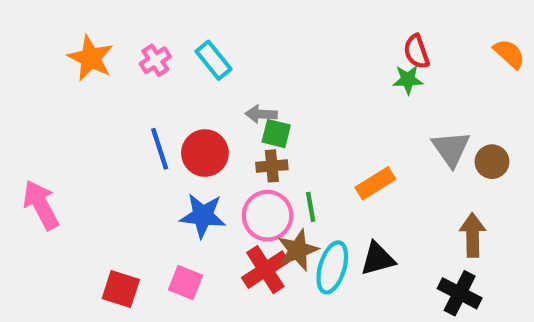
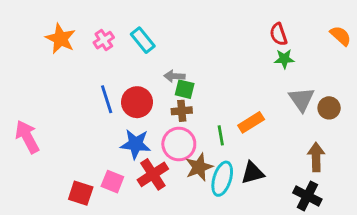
green star: (408, 80) -> (284, 59), moved
green line: (311, 207) -> (221, 135), moved
red cross: (265, 270) -> (153, 174), moved
pink square: (186, 283) -> (112, 182), moved

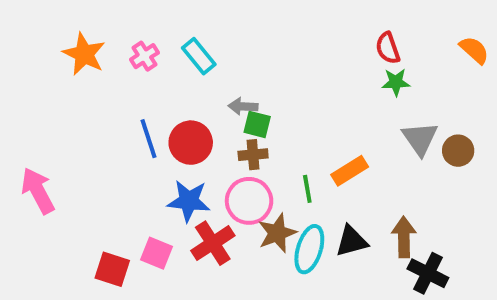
brown arrow: (316, 157) -> (404, 237), moved

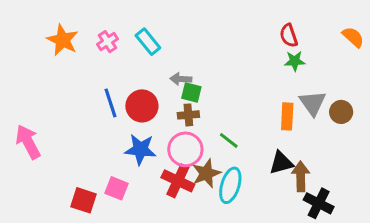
orange rectangle: (350, 171) -> (287, 116), moved, turned -55
green line: (307, 189) -> (229, 140), turned -42
black triangle: (352, 241) -> (281, 163), moved
red cross: (213, 243) -> (178, 181), moved, turned -32

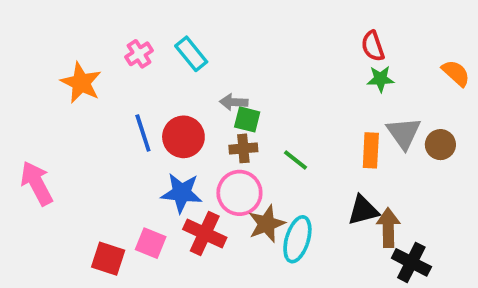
orange semicircle: (353, 37) -> (456, 73), moved
orange star: (63, 40) -> (81, 83), moved
green line: (229, 140) -> (296, 160), moved
red cross: (178, 181) -> (205, 233), moved

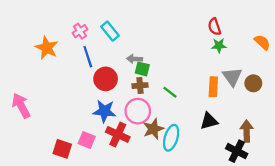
blue line: (143, 133) -> (88, 57), moved
brown arrow: (388, 228) -> (247, 131), moved

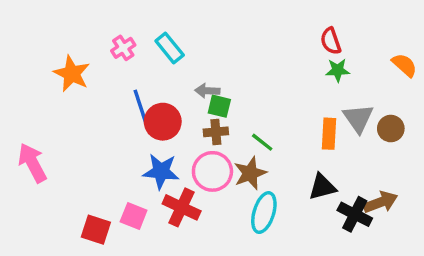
blue line: (88, 57) -> (140, 106), moved
brown star: (153, 129) -> (250, 173), moved
brown arrow: (247, 131) -> (380, 202), turned 70
black cross: (237, 151) -> (355, 214), moved

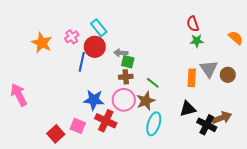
pink cross: (123, 48) -> (72, 37), moved
blue line: (140, 106) -> (82, 62), turned 30
red circle: (163, 122) -> (95, 47), moved
red square: (96, 230) -> (56, 134), turned 30

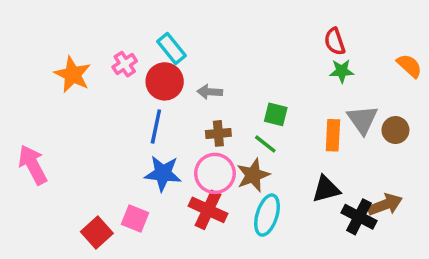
blue line: (82, 62) -> (156, 127), moved
green square: (128, 62) -> (276, 114), moved
red cross: (106, 121) -> (208, 210), moved

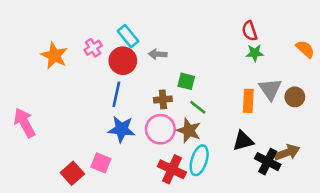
gray arrow: (210, 92) -> (158, 54), moved
green square: (276, 114) -> (186, 81), moved
brown star: (253, 175) -> (189, 131), turned -30
red cross: (208, 210) -> (172, 169), moved

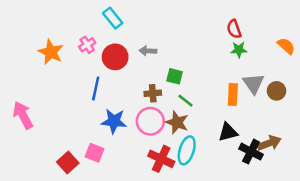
cyan rectangle: (128, 36) -> (113, 18), moved
blue line: (116, 94) -> (96, 88), moved

